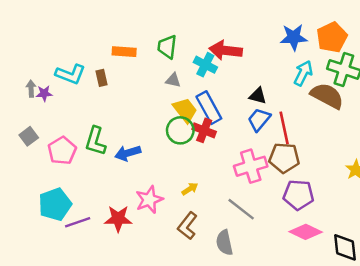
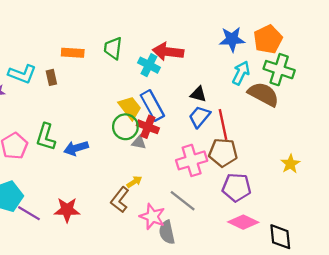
gray triangle: (173, 80) -> (139, 142), moved
pink star: (149, 200) -> (152, 217), moved, turned -30
purple line: (78, 222) -> (29, 213), turned 50
brown L-shape: (187, 226) -> (120, 200), moved

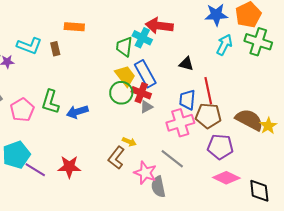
green trapezoid: (113, 48) -> (124, 47), moved
brown semicircle: (263, 94) -> (249, 120), moved
blue trapezoid: (199, 117) -> (187, 100), moved, turned -35
gray triangle: (139, 142) -> (146, 107), moved, turned -40
yellow arrow: (134, 182) -> (129, 142), turned 56

